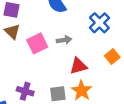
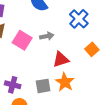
pink square: (37, 43) -> (22, 40), turned -30

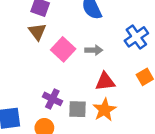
purple cross: (13, 85) -> (52, 99), moved

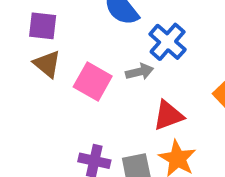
blue cross: (136, 37) -> (168, 42), moved

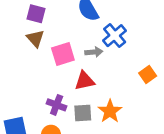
pink square: (93, 82) -> (63, 54), turned 35
red triangle: (168, 115) -> (85, 81), moved

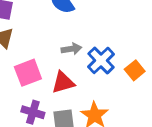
blue cross: (115, 36) -> (101, 60), moved
pink square: (63, 54) -> (28, 73), moved

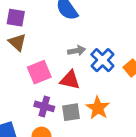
red triangle: (63, 82) -> (70, 80), turned 30

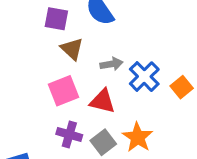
purple square: (16, 18) -> (56, 19), moved
brown triangle: (17, 42) -> (72, 49), moved
gray square: (71, 112) -> (103, 142), turned -30

